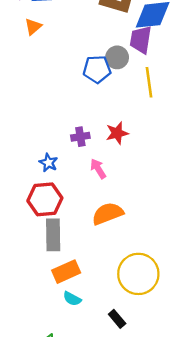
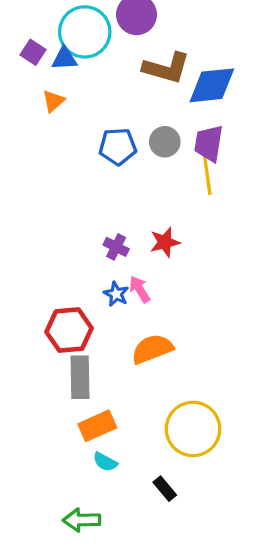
purple trapezoid: (141, 40) -> (209, 143), moved
blue pentagon: (97, 69) -> (118, 146), moved
purple cross: (80, 137) -> (116, 247), turned 36
blue star: (48, 163) -> (116, 294), moved

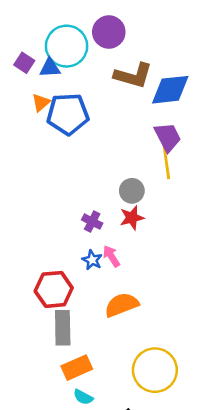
gray circle: (165, 142) -> (132, 191), moved
purple trapezoid: (209, 143) -> (168, 137), turned 144
blue pentagon: (118, 146) -> (68, 114), moved, size x1.4

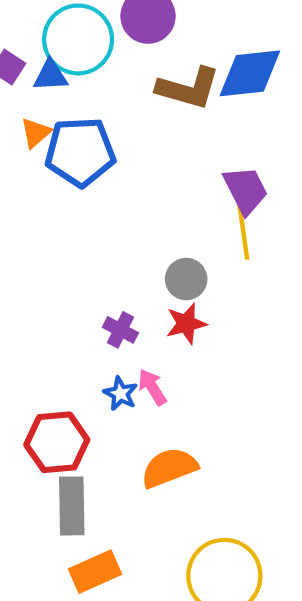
blue diamond: (170, 90) -> (250, 73), moved

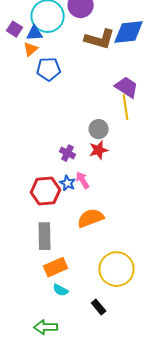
orange triangle: (36, 133) -> (31, 49), moved
blue pentagon: (80, 152) -> (49, 69), size x0.7
purple trapezoid: (246, 190) -> (127, 87), turned -30
red hexagon: (57, 442) -> (46, 191), moved

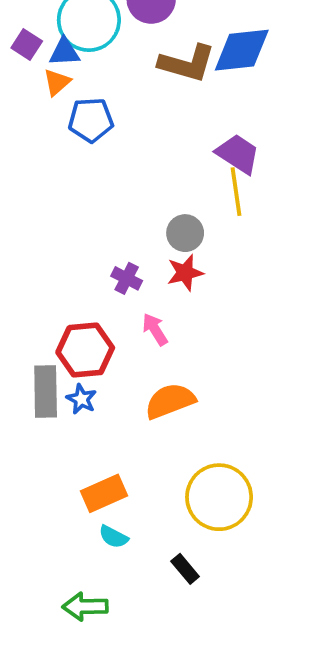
blue star: (68, 183) -> (81, 399), moved
gray rectangle: (45, 236) -> (46, 392), moved

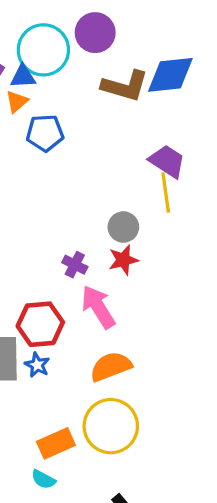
pink arrow: (155, 329) -> (98, 307), size x1.6
yellow circle: (219, 497) -> (111, 426), moved
cyan semicircle: (113, 537) -> (43, 479), moved

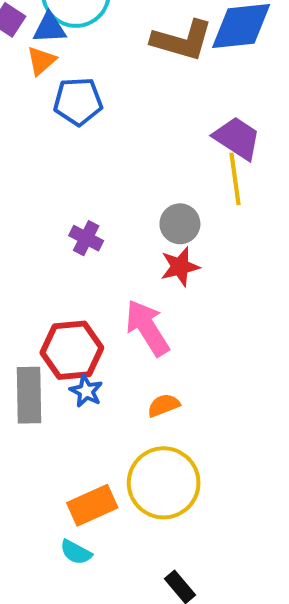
purple cross: (75, 265) -> (86, 238), moved
blue star: (37, 365) -> (86, 391), moved
orange semicircle: (111, 367) -> (164, 405), size x0.6

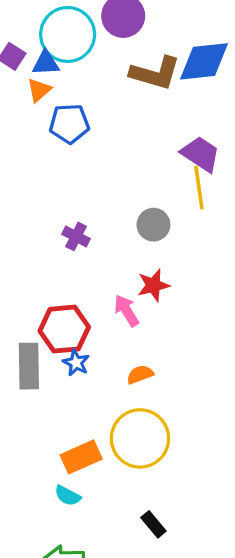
red star: (180, 267) -> (153, 285), moved
pink arrow: (147, 328) -> (127, 311), size x0.7

